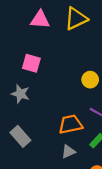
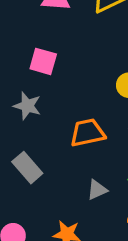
orange trapezoid: (71, 124) -> (88, 133), moved

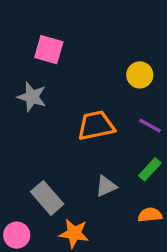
gray rectangle: (27, 168) -> (47, 198), moved

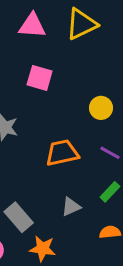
pink square: (49, 50) -> (40, 78), moved

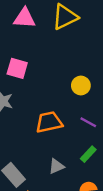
pink square: (40, 78) -> (17, 68), moved

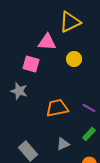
pink triangle: (25, 18) -> (47, 42), moved
yellow circle: (81, 85) -> (74, 59), moved

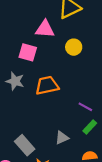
orange trapezoid: (57, 108) -> (47, 85), moved
purple line: (89, 108) -> (85, 107), moved

